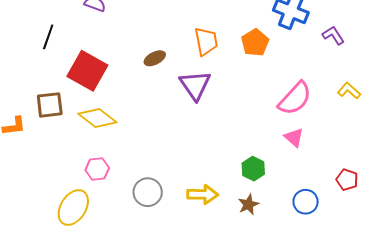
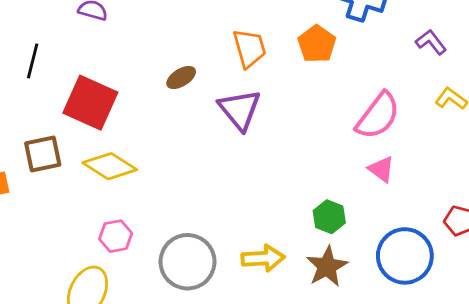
purple L-shape: (333, 35) -> (431, 42), moved
gray circle: (148, 192) -> (188, 262), size x1.4
blue circle: (306, 202) -> (405, 256), size x1.6
brown star: (248, 204) -> (327, 267), size x1.4

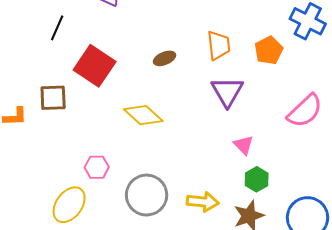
purple triangle: (240, 110) -> (227, 92), moved
yellow diamond: (110, 166) -> (143, 115), moved
pink triangle: (381, 169) -> (244, 145), moved

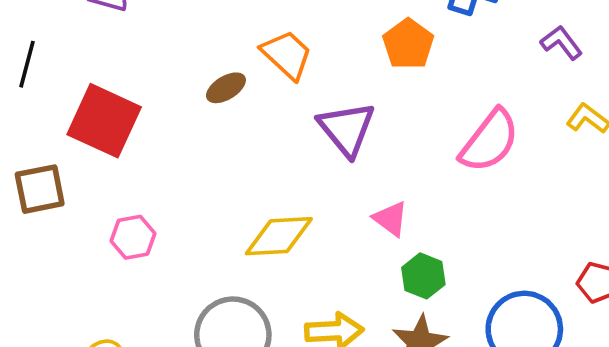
orange trapezoid: (219, 45) -> (287, 55), moved, turned -32
yellow diamond: (143, 115) -> (279, 236), moved, turned -36
pink hexagon: (97, 167) -> (133, 237), moved

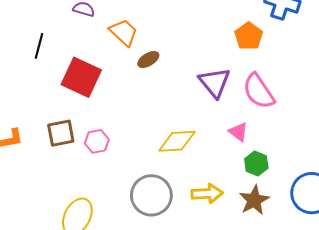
orange trapezoid: (287, 55) -> (124, 32), moved
pink semicircle: (489, 141) -> (259, 91), moved, turned 108
brown square: (40, 189) -> (61, 133), moved

